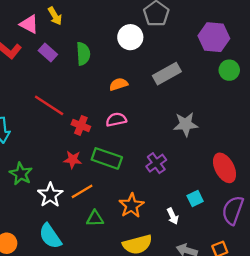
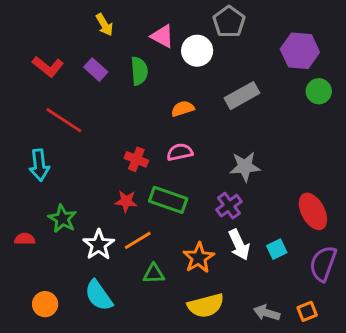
pink triangle: (29, 24) -> (162, 36), moved
red line: (49, 105) -> (64, 120), moved
gray star: (186, 124) -> (245, 167), moved
white arrow: (173, 216) -> (239, 245), moved, size x1.5

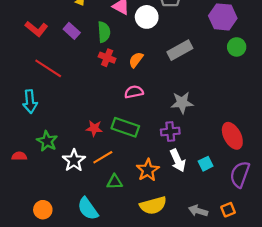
orange semicircle: (183, 109) -> (136, 60), turned -35
red cross: (136, 159) -> (107, 58), moved
purple cross: (229, 206) -> (170, 132), turned 30
cyan semicircle: (99, 295) -> (88, 209), moved
orange circle: (45, 304) -> (43, 210), moved

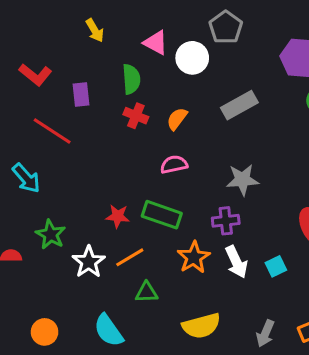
purple rectangle: (72, 31) -> (81, 94), moved, turned 42
cyan arrow: (30, 102) -> (26, 178), turned -35
orange star: (148, 170) -> (194, 257), moved
gray arrow: (198, 211) -> (265, 333), turned -84

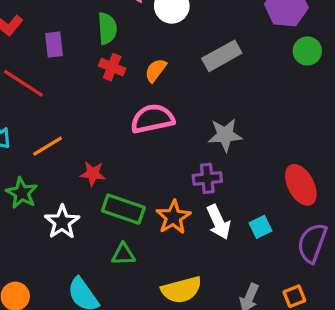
pink semicircle: (174, 164) -> (152, 119), size x1.5
green rectangle: (162, 215) -> (123, 209), moved
orange line: (130, 257) -> (48, 146), moved

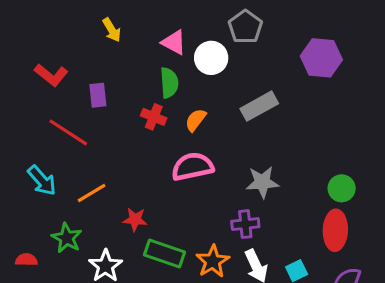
green semicircle: (107, 28) -> (169, 83), moved
green circle: (307, 51) -> (342, 188), moved
red ellipse: (301, 185) -> (335, 230), turned 30

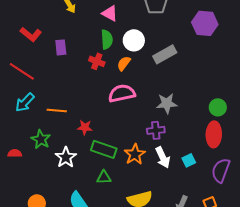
white circle: (211, 58) -> (134, 40), moved
red line: (68, 132) -> (22, 71), moved
cyan arrow: (42, 181) -> (25, 102), turned 85
orange line: (92, 193) -> (57, 110), turned 36

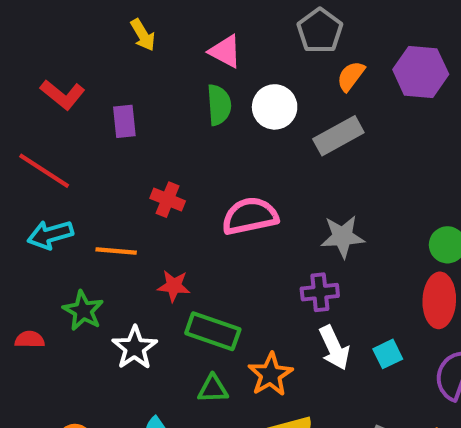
red cross: (97, 61) -> (168, 200), moved
orange semicircle: (124, 63) -> (351, 76), moved
cyan arrow: (25, 102) -> (50, 235), turned 30
orange star: (135, 154) -> (270, 374), moved

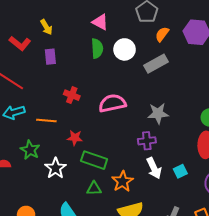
yellow arrow: (143, 35) -> (46, 27), moved

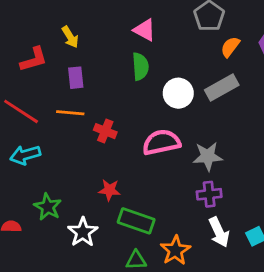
red L-shape: (20, 43) -> (34, 59), turned -55
white circle: (125, 49) -> (178, 93), moved
gray star: (158, 113) -> (208, 156), moved
orange line: (46, 120) -> (70, 113), moved

